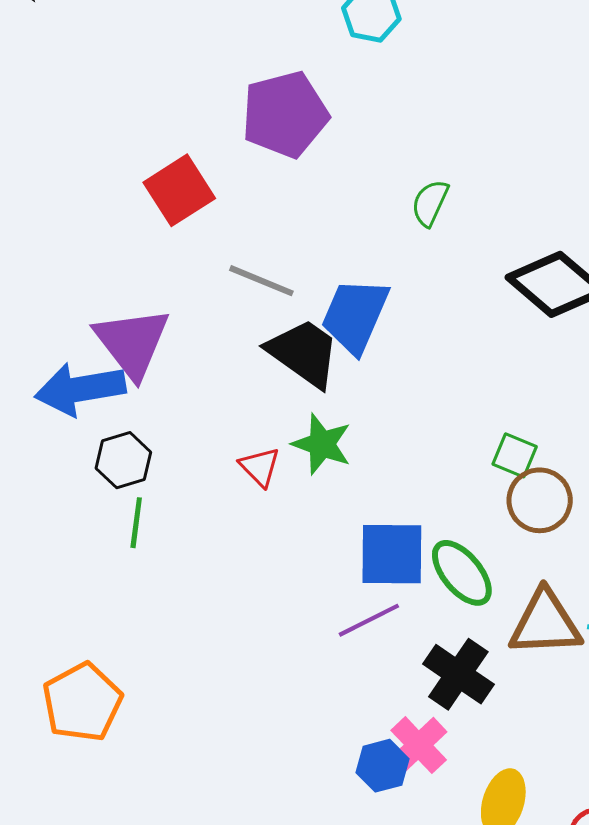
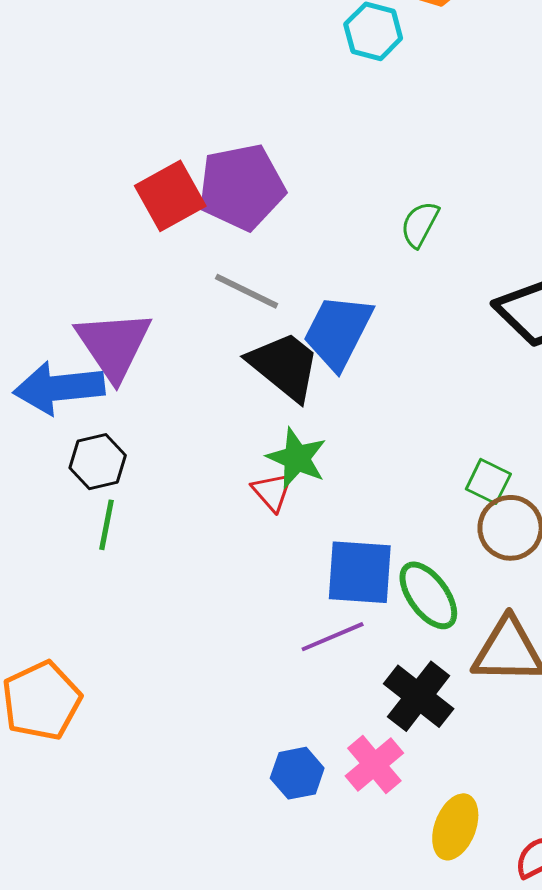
purple pentagon: (285, 114) -> (241, 187), moved
red triangle: (260, 467) -> (272, 492), moved
blue hexagon: (383, 766) -> (297, 773), moved

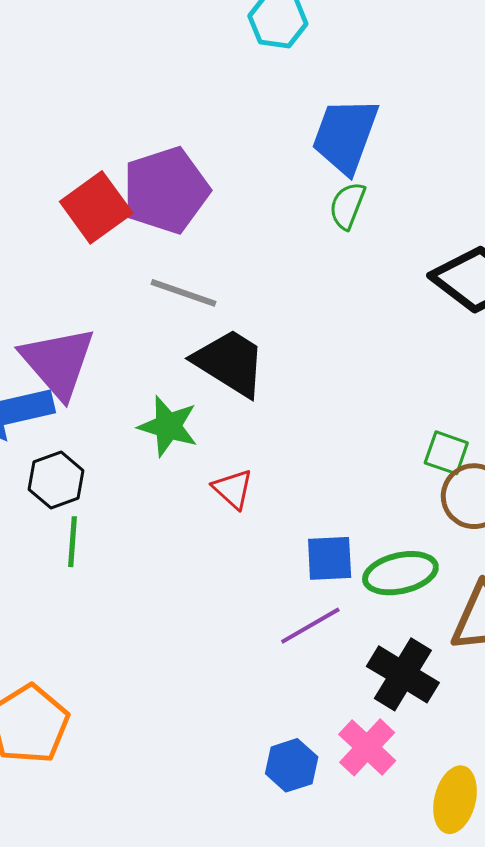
blue trapezoid: (338, 332) -> (345, 135), moved
green star: (297, 458) -> (168, 426), moved
blue square: (360, 572) -> (330, 558), size x0.7
green ellipse: (428, 595) -> (400, 573), turned -60

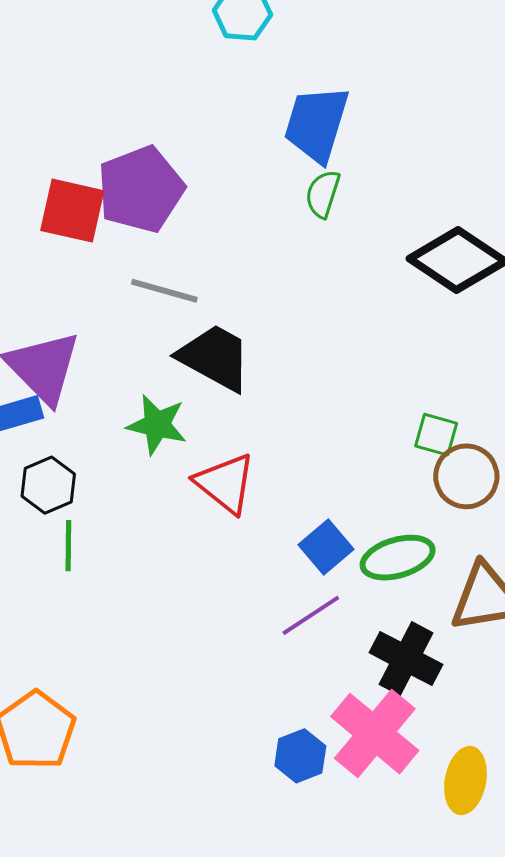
red square: (96, 207) -> (72, 211), turned -38
red triangle: (233, 489) -> (225, 483), size x1.5
blue square: (330, 558) -> (326, 547), turned -34
pink cross: (367, 747) -> (375, 734), size x1.5

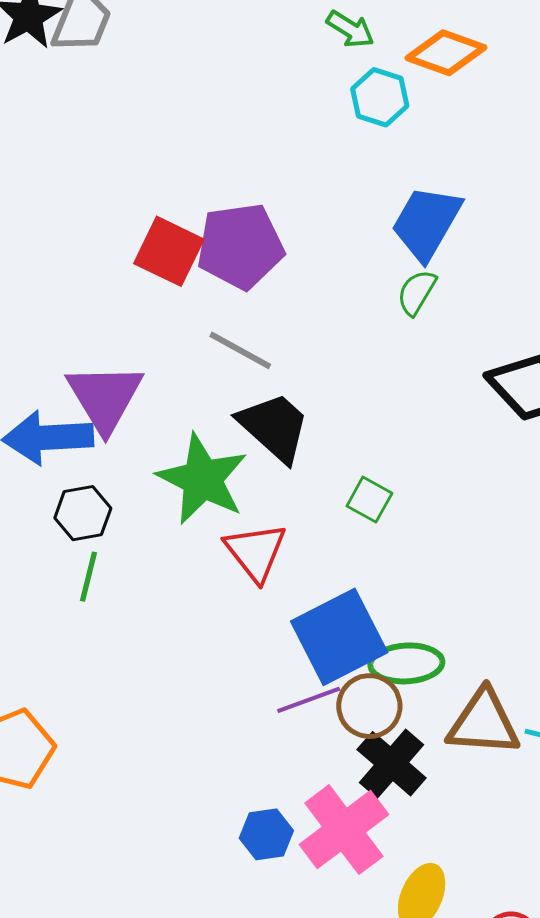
green star: (157, 425) -> (202, 479), size x1.5
green square: (436, 435) -> (369, 500), moved
brown circle: (466, 476) -> (369, 706), moved
blue square: (326, 547) -> (339, 637), size x1.8

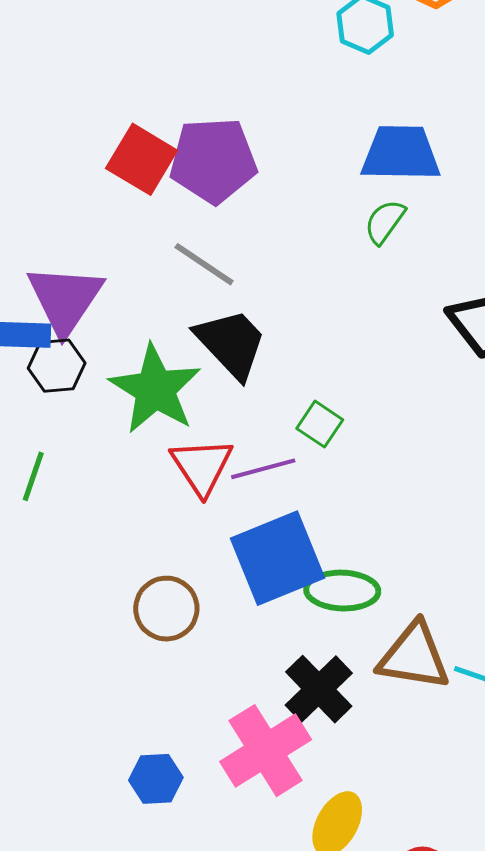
blue trapezoid: (426, 223) -> (401, 153), turned 56
black hexagon: (83, 513) -> (57, 366), moved
purple line: (309, 700) -> (263, 469), moved
brown circle: (369, 706) -> (166, 609), moved
blue hexagon: (266, 834) -> (156, 779), moved

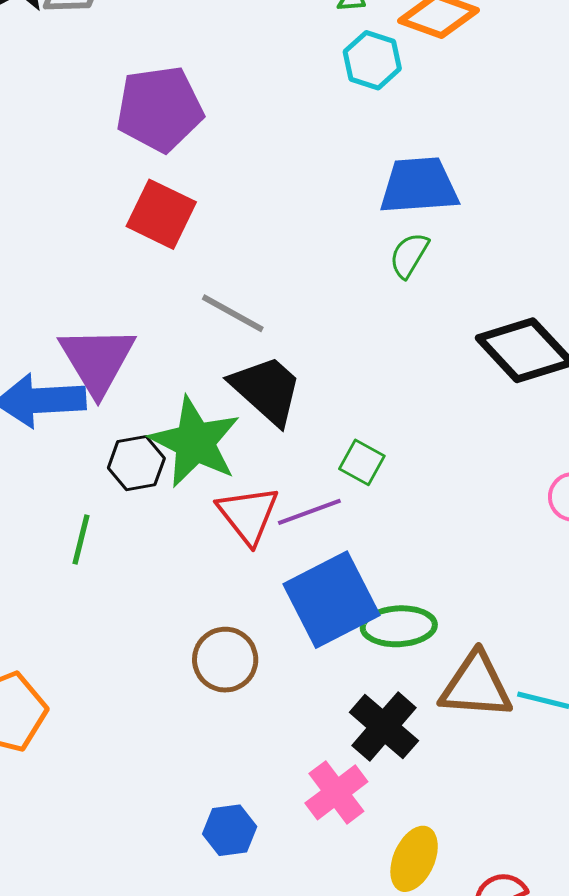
purple pentagon: (213, 160) -> (159, 109), moved
black hexagon: (57, 366) -> (136, 463), moved
pink cross: (266, 751) -> (336, 792), size x0.7

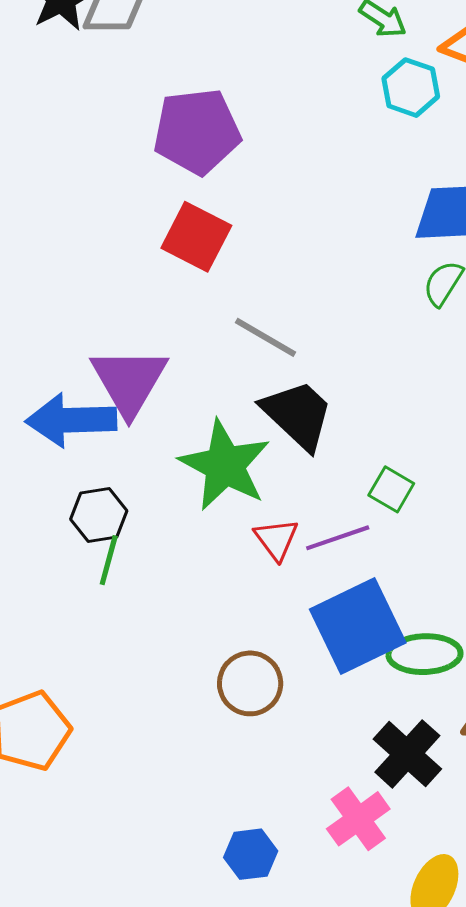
black hexagon: (136, 463) -> (99, 515), moved
red triangle: (248, 515) -> (276, 539), size x0.7

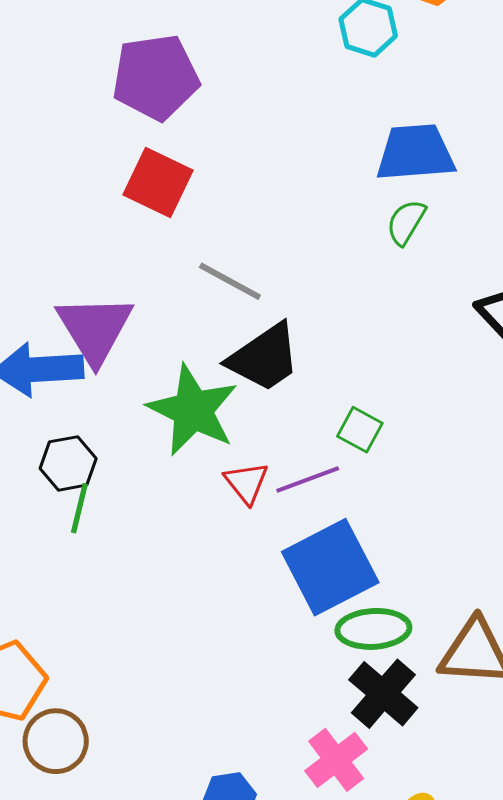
black trapezoid: (298, 415) -> (264, 358), turned 104
green ellipse: (424, 654) -> (373, 629), moved
brown circle: (250, 683) -> (56, 741), moved

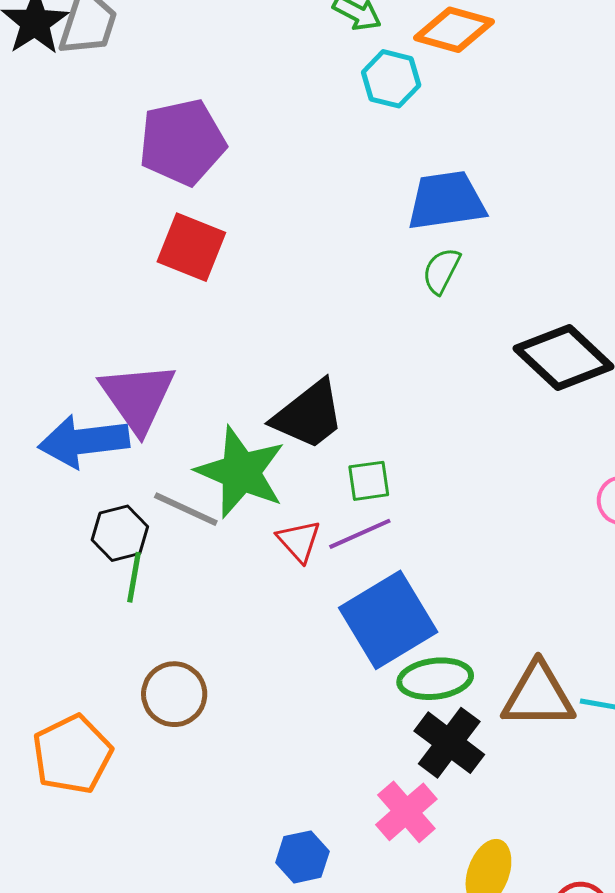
gray line: (230, 281) -> (186, 509), moved
green square: (360, 430) -> (369, 481), moved, turned -33
brown circle: (56, 741) -> (174, 694), moved

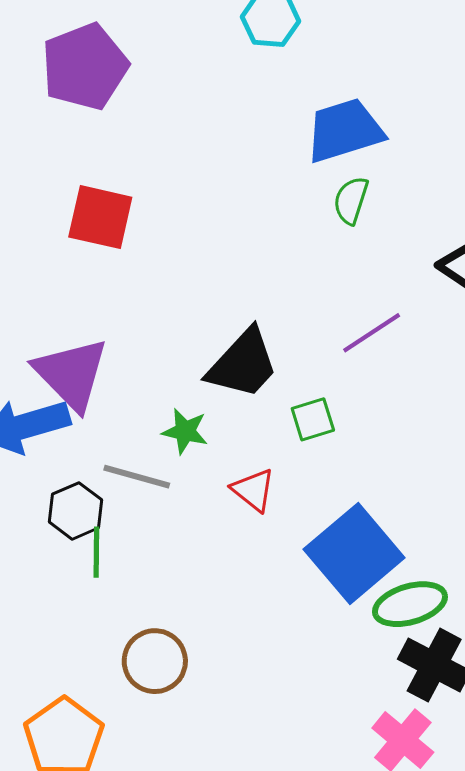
purple pentagon: (182, 142) -> (85, 67), moved
green star: (241, 472) -> (185, 431), size x0.5
purple line: (360, 534) -> (372, 333), moved

